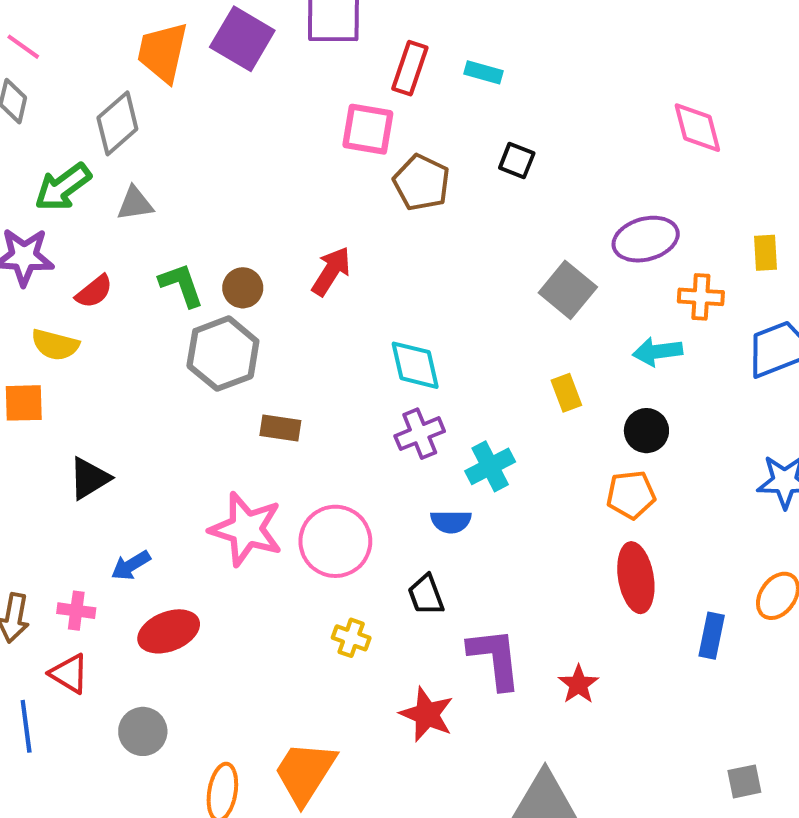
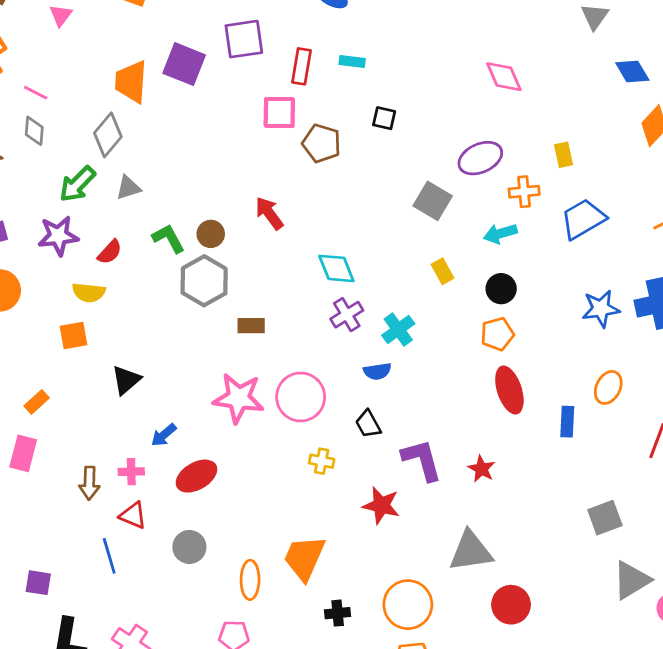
red arrow: (331, 271) -> (269, 213), turned -60
gray square: (744, 781) -> (605, 518), size x1.4

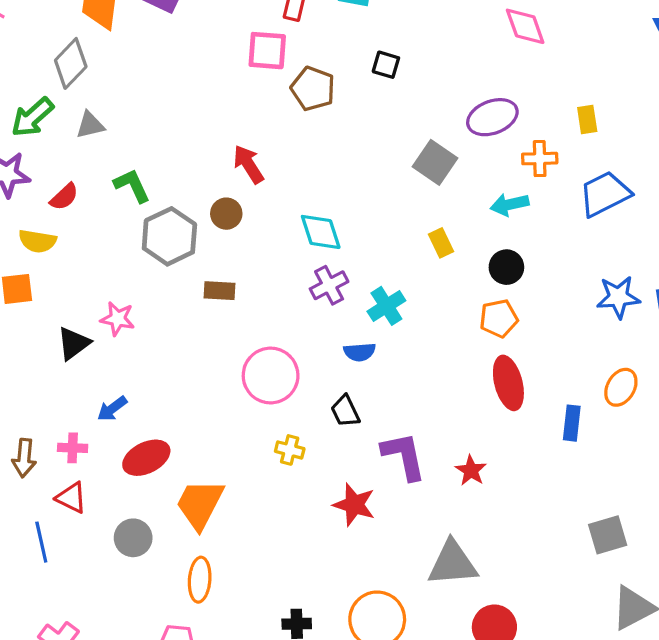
brown circle: (211, 234) -> (226, 214), moved
pink star: (239, 398) -> (118, 319), moved, size x0.6
orange trapezoid: (304, 558) -> (200, 504), moved

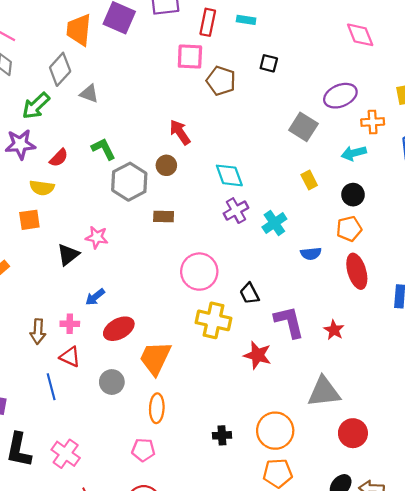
gray triangle: (90, 125) -> (89, 94), moved, turned 36
blue semicircle: (360, 352) -> (311, 254), moved
yellow cross: (290, 450) -> (214, 320), size x1.8

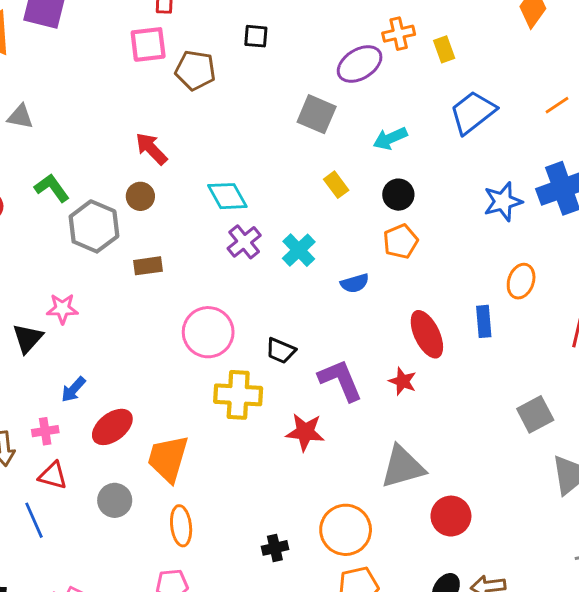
orange cross: (373, 122) -> (399, 34), moved
red ellipse: (357, 271) -> (427, 334), moved
black trapezoid: (249, 293) -> (281, 351), turned -30

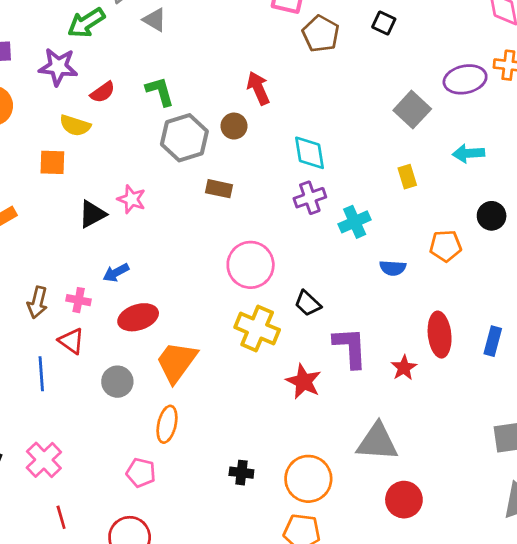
black circle: (398, 195) -> (492, 216), moved

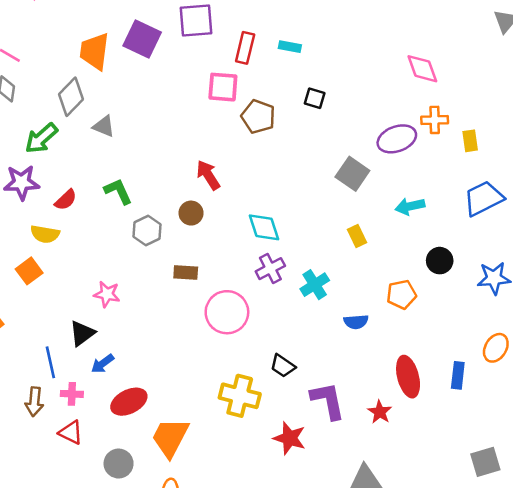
gray hexagon: (184, 138) -> (147, 231), size x0.7
orange square: (52, 162) -> (29, 271), turned -30
black triangle: (92, 214) -> (82, 333), moved
pink circle: (251, 265) -> (227, 312), moved
blue line: (41, 374) -> (50, 362), moved

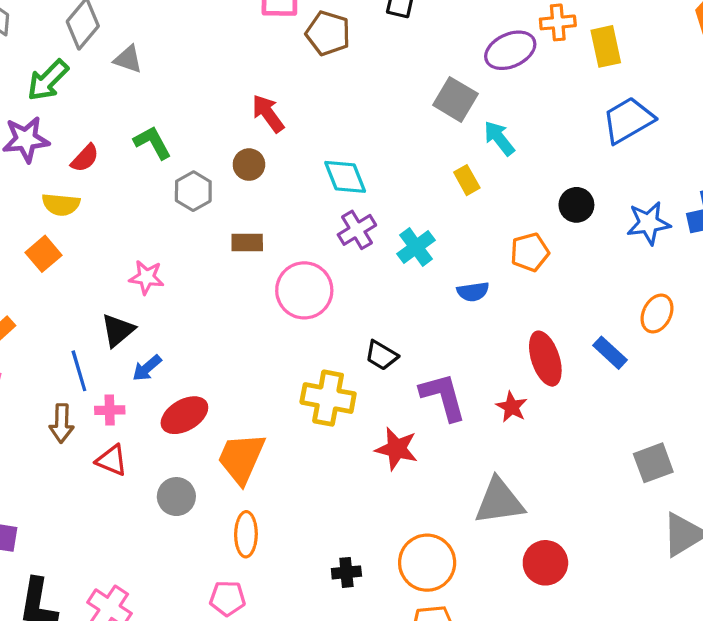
yellow rectangle: (470, 141) -> (606, 46), size x1.4
cyan arrow: (410, 206) -> (499, 138), moved, turned 68
blue rectangle: (458, 375) -> (610, 353), turned -50

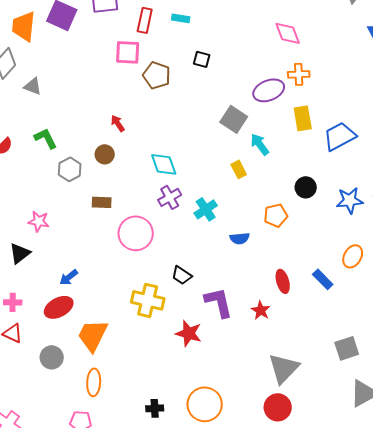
yellow rectangle: (606, 46) -> (303, 118), moved
red arrow: (268, 114) -> (118, 123), size x0.7
red ellipse: (545, 359) -> (283, 281), size x0.7
blue arrow: (147, 368) -> (69, 277), moved
gray triangle: (499, 501) -> (284, 368), moved, turned -40

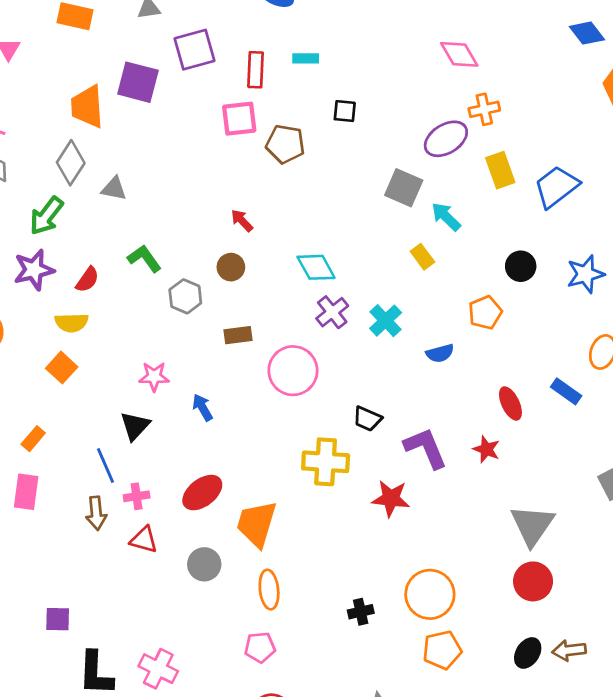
blue arrow: (69, 277) -> (202, 407), moved, turned 108

